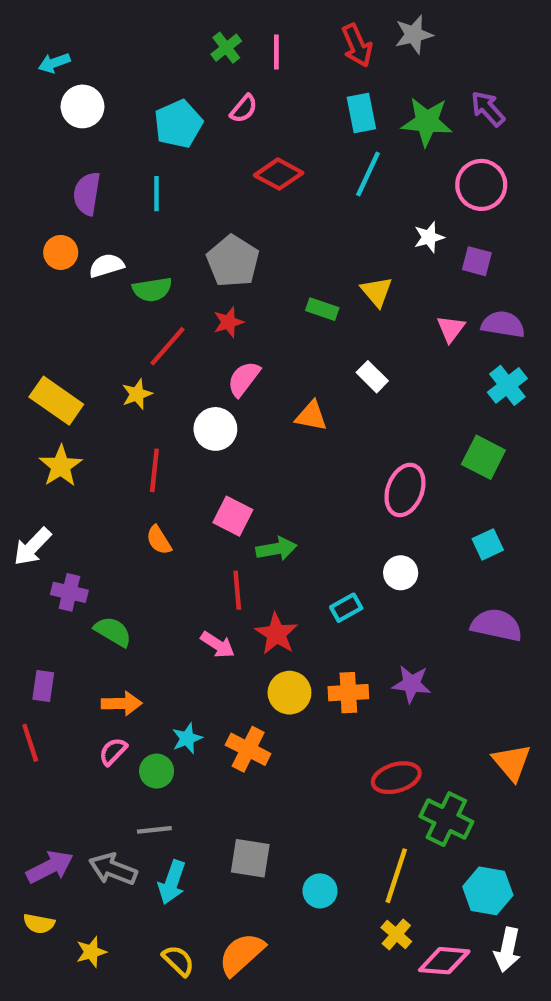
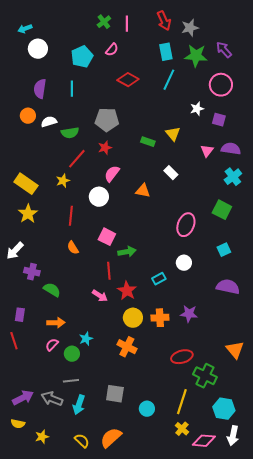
gray star: (414, 35) -> (190, 28), moved
gray pentagon: (233, 261) -> (107, 120), turned -30
orange cross: (248, 749) -> (127, 347), moved

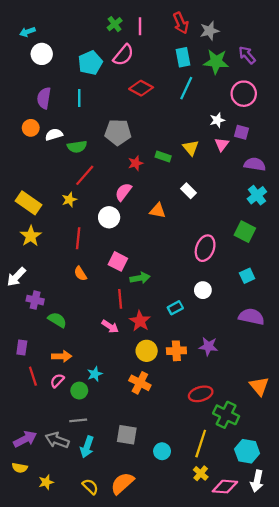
pink semicircle: (112, 50) -> (123, 55), size x1.5
red star: (105, 148) -> (136, 163), moved
pink triangle: (207, 151) -> (222, 144), moved
red line: (14, 341) -> (33, 376), moved

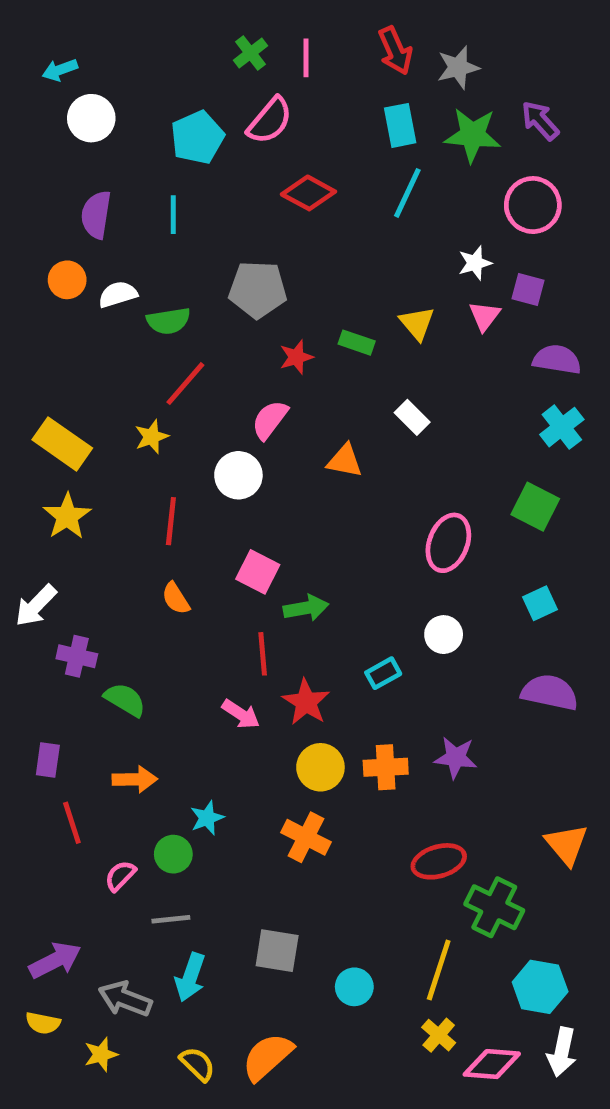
pink semicircle: (57, 381) -> (120, 876), moved
gray arrow: (57, 440) -> (125, 999), moved

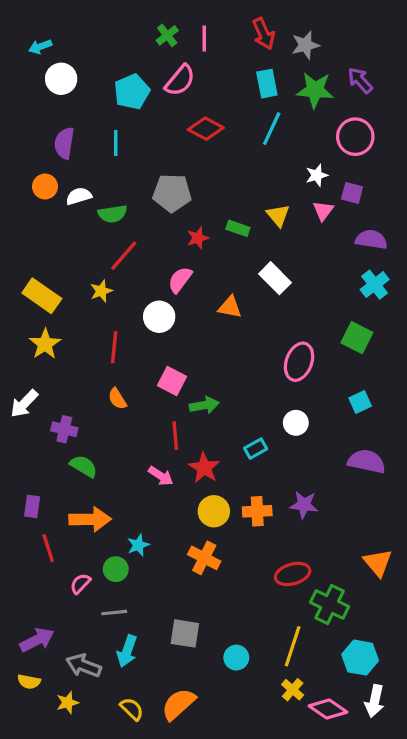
white rectangle: (412, 417) -> (275, 278), size x1.4
purple cross: (77, 656) -> (64, 429), moved
orange arrow: (135, 779) -> (90, 519), size x1.4
pink diamond: (492, 1064) -> (328, 709), turned 30

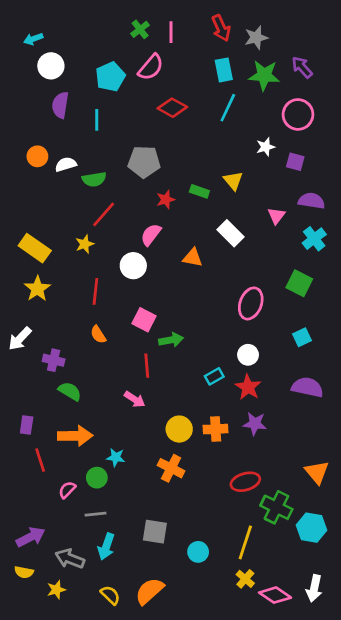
purple semicircle: (64, 143) -> (60, 105), moved
pink triangle: (323, 211) -> (276, 216), moved
red star: (204, 468) -> (248, 387), moved
cyan star: (138, 545) -> (116, 457), turned 30
cyan hexagon: (360, 658) -> (311, 528), moved

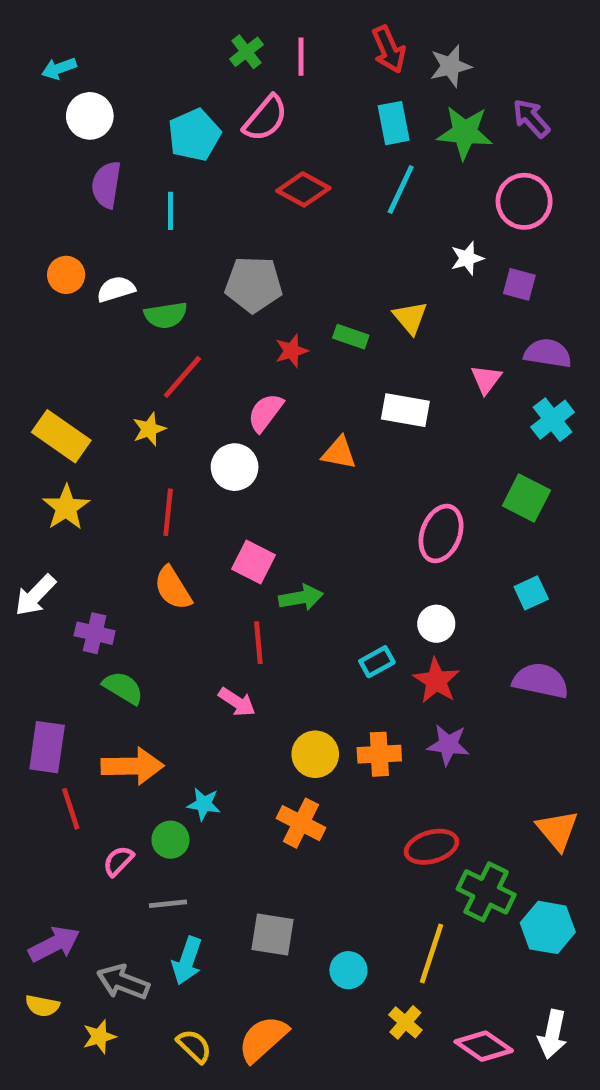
white rectangle: (230, 233) -> (405, 410), turned -35
orange semicircle: (98, 335) -> (173, 588), size x1.4
purple rectangle: (27, 425) -> (47, 747), size x1.5
yellow cross: (245, 579) -> (405, 1022), moved

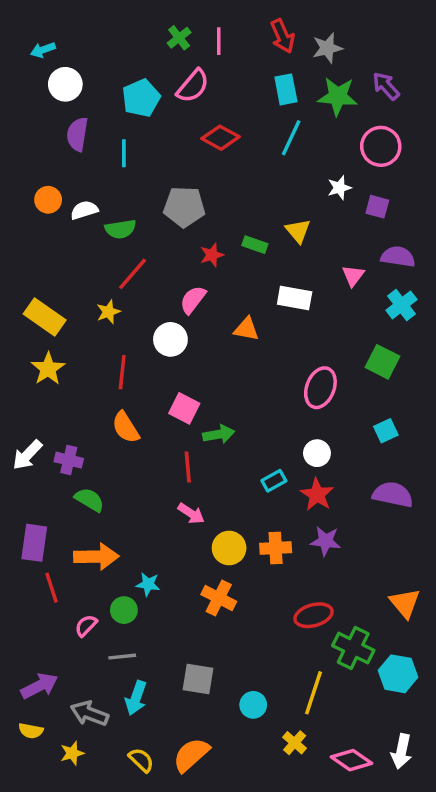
white arrow: (35, 595) -> (27, 455), moved
pink arrow: (237, 702) -> (191, 514), moved

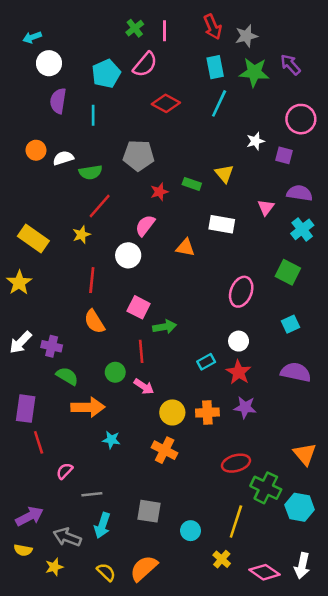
pink circle: (381, 146) -> (301, 119), moved
yellow star: (48, 369) -> (19, 283), moved
orange arrow: (96, 557) -> (88, 407), moved
green circle: (124, 610) -> (115, 372), moved

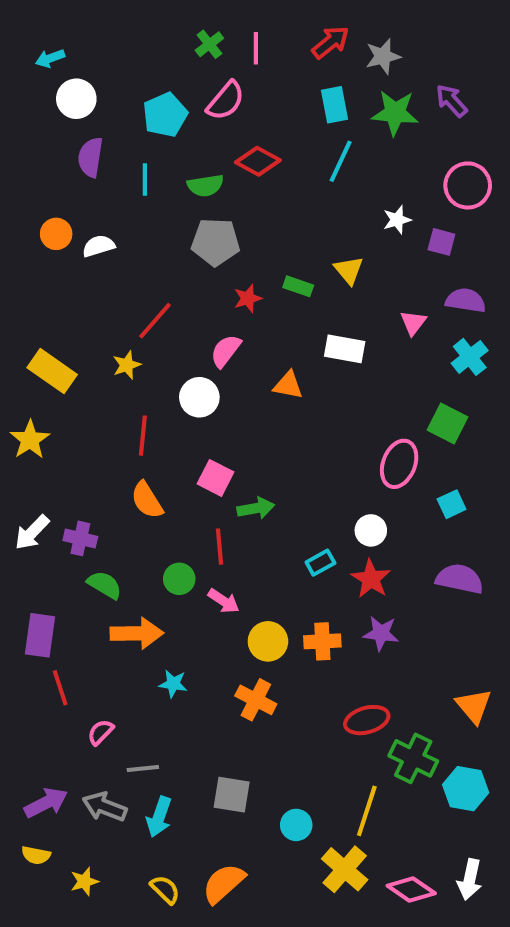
red arrow: (213, 27) -> (330, 42), turned -105
green semicircle: (91, 172) -> (205, 185), moved
pink ellipse: (241, 292) -> (399, 464), moved
gray arrow: (67, 537) -> (105, 807), moved
yellow cross: (222, 559) -> (345, 869), size x1.6

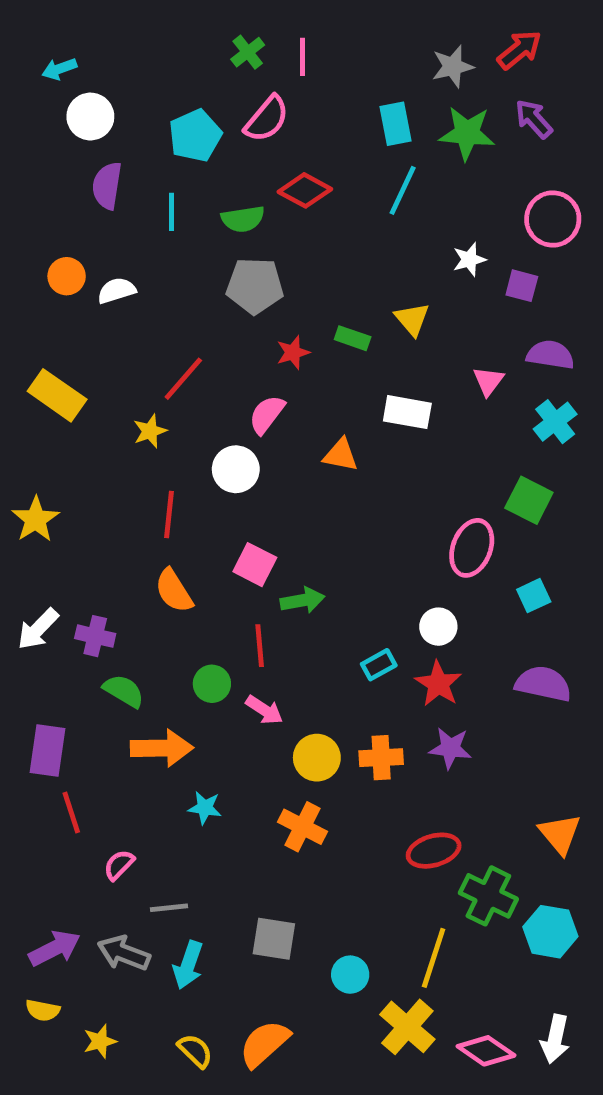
red arrow: (330, 42) -> (519, 50), moved
yellow rectangle: (52, 371) -> (57, 395), moved

